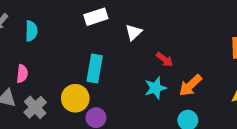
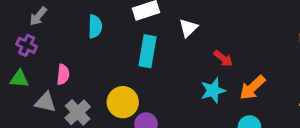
cyan semicircle: (31, 31) -> (95, 26), moved
cyan rectangle: (95, 68) -> (148, 51), moved

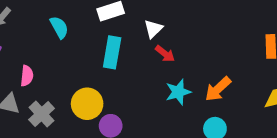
cyan semicircle: (95, 26) -> (59, 27), turned -30
red arrow: (223, 58) -> (165, 54), moved

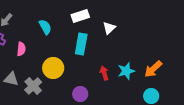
red arrow: (165, 54) -> (104, 73), moved, turned -144
pink semicircle: (27, 76) -> (21, 49), moved
yellow circle: (87, 104) -> (53, 68), moved

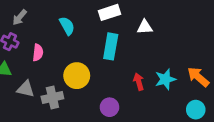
white triangle: (109, 28) -> (145, 27), turned 40
orange arrow: (153, 69) -> (198, 77), turned 84
gray cross: (33, 86) -> (52, 97), turned 30

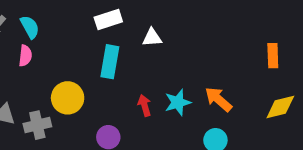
cyan semicircle: (67, 26) -> (30, 27), moved
pink semicircle: (38, 53) -> (25, 56), moved

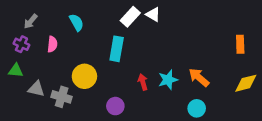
white rectangle: (108, 19) -> (130, 17), moved, turned -30
cyan semicircle: (30, 27) -> (76, 22), moved
white triangle: (152, 38) -> (153, 14), moved, turned 35
gray cross: (37, 125) -> (62, 97), turned 30

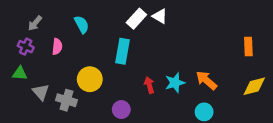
gray triangle: (36, 89) -> (41, 92), turned 36

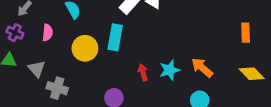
yellow circle: (90, 79) -> (85, 48), moved
yellow diamond: (254, 86) -> (252, 74), turned 60
gray triangle: (41, 92) -> (37, 69), moved

